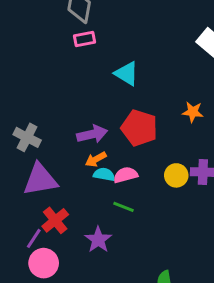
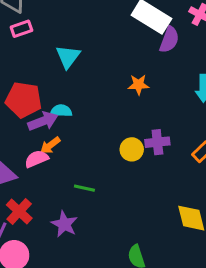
cyan triangle: (127, 74) -> (68, 57), turned 44
red pentagon: (139, 128) -> (24, 100), moved
cyan semicircle: (104, 174) -> (61, 111), moved
pink semicircle: (126, 175) -> (36, 159), moved

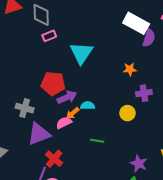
cyan triangle: (68, 57) -> (81, 53), size x1.4
cyan semicircle: (61, 111) -> (88, 106), moved
purple cross: (157, 142) -> (144, 93), moved
purple star: (64, 224) -> (139, 163), moved

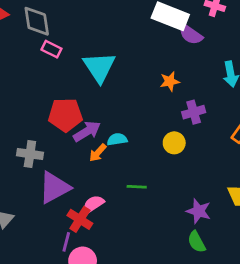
pink rectangle: (49, 36) -> (51, 49), turned 56
purple semicircle: (149, 38) -> (191, 34), turned 114
pink semicircle: (64, 123) -> (93, 204), moved

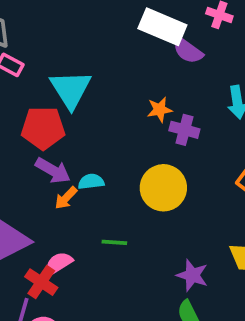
purple cross: (194, 112) -> (184, 130), moved, turned 30
red pentagon: (65, 115) -> (43, 128), moved
purple arrow: (87, 131) -> (53, 171), turned 60
yellow circle: (174, 143) -> (163, 188), size x1.6

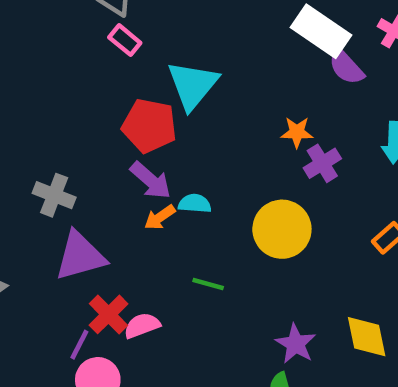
purple cross: (184, 130) -> (322, 163), turned 32
pink semicircle: (59, 263) -> (142, 326), moved

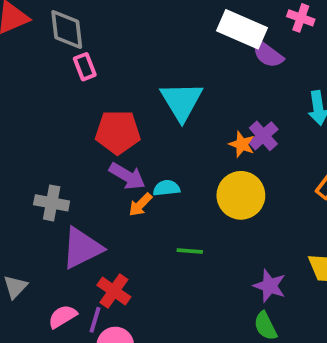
pink rectangle: (125, 40) -> (85, 67), turned 40
cyan triangle: (193, 85) -> (182, 101), moved
orange star: (297, 132) -> (242, 144), moved, turned 30
pink semicircle: (142, 326) -> (63, 316), moved

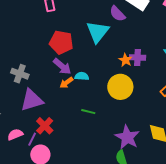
purple semicircle: (268, 54) -> (117, 14), moved
purple cross: (263, 136) -> (138, 58), turned 35
purple star: (270, 286) -> (127, 137), size x1.4

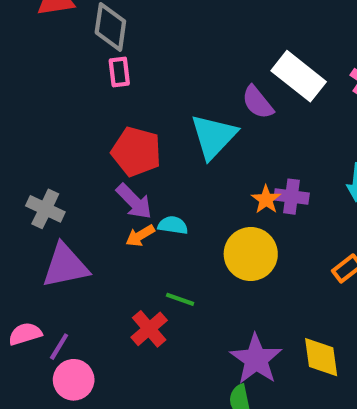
red cross: (45, 126) -> (149, 329), moved

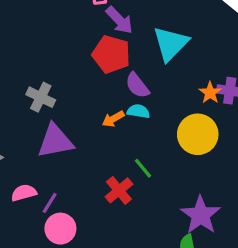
purple semicircle: (258, 102) -> (137, 85), moved
purple arrow: (134, 201) -> (119, 20), moved
green line: (180, 299) -> (143, 168), turned 30

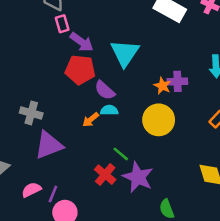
purple star: (201, 215) -> (138, 177), moved

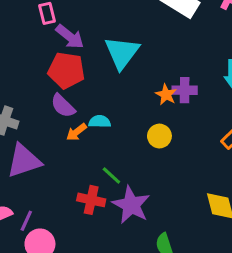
purple semicircle: (105, 90) -> (63, 106), moved
yellow circle: (159, 120) -> (159, 136), size x0.6
red cross: (105, 175) -> (91, 200), turned -30

